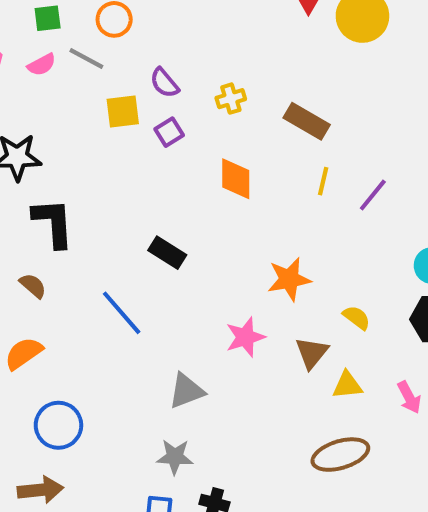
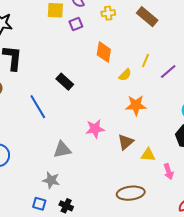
brown rectangle: (307, 121) -> (147, 17), moved
orange star: (289, 279) -> (136, 105), moved
yellow semicircle: (357, 318) -> (125, 75), moved, turned 88
yellow triangle: (347, 385) -> (148, 155), moved

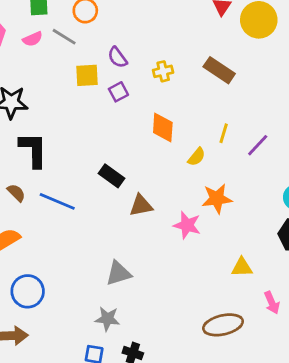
blue line: (38, 107) -> (57, 201), moved, turned -30
pink star: (95, 129) -> (187, 225), moved, turned 30
brown triangle: (126, 142) -> (141, 205), moved, turned 36
pink arrow: (169, 171) -> (272, 303), moved

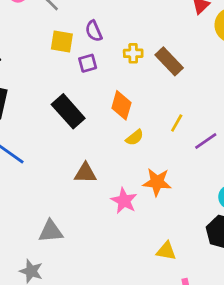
brown rectangle: (219, 70) -> (169, 61), moved
yellow semicircle: (197, 157) -> (135, 138), moved
black rectangle: (112, 176) -> (68, 111), moved, size x1.4

